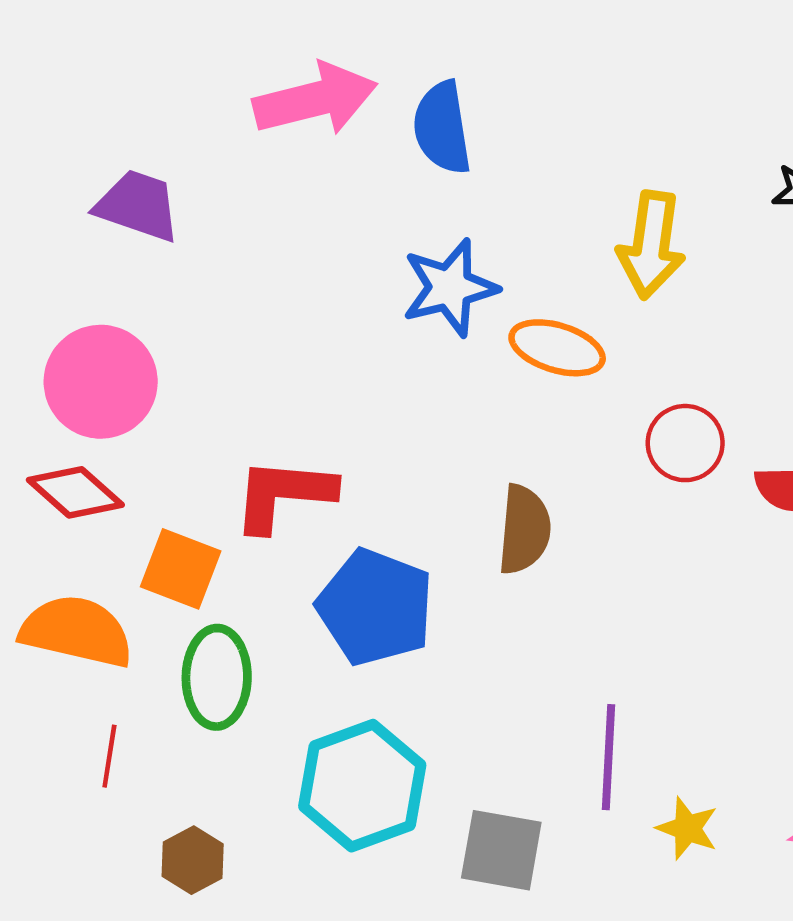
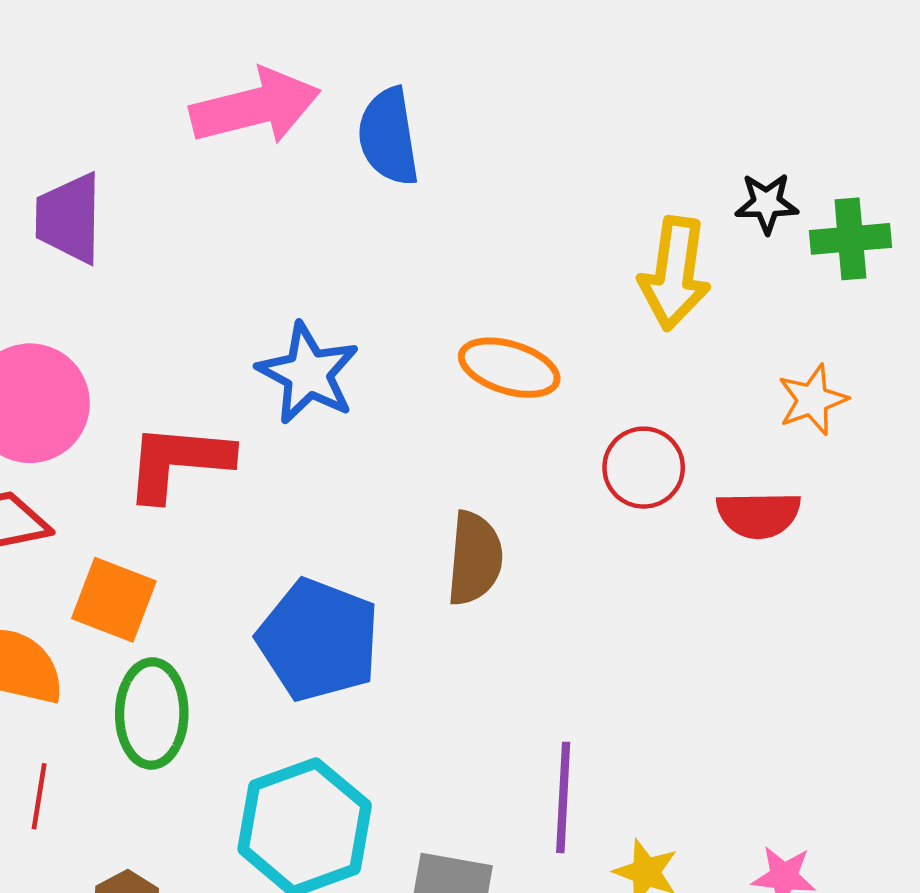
purple trapezoid: (138, 206) -> (69, 218), turned -108
yellow arrow: (651, 245) -> (675, 273), moved
blue star: (450, 288) -> (308, 373), moved, turned -30
red L-shape: (283, 494) -> (178, 462), moved

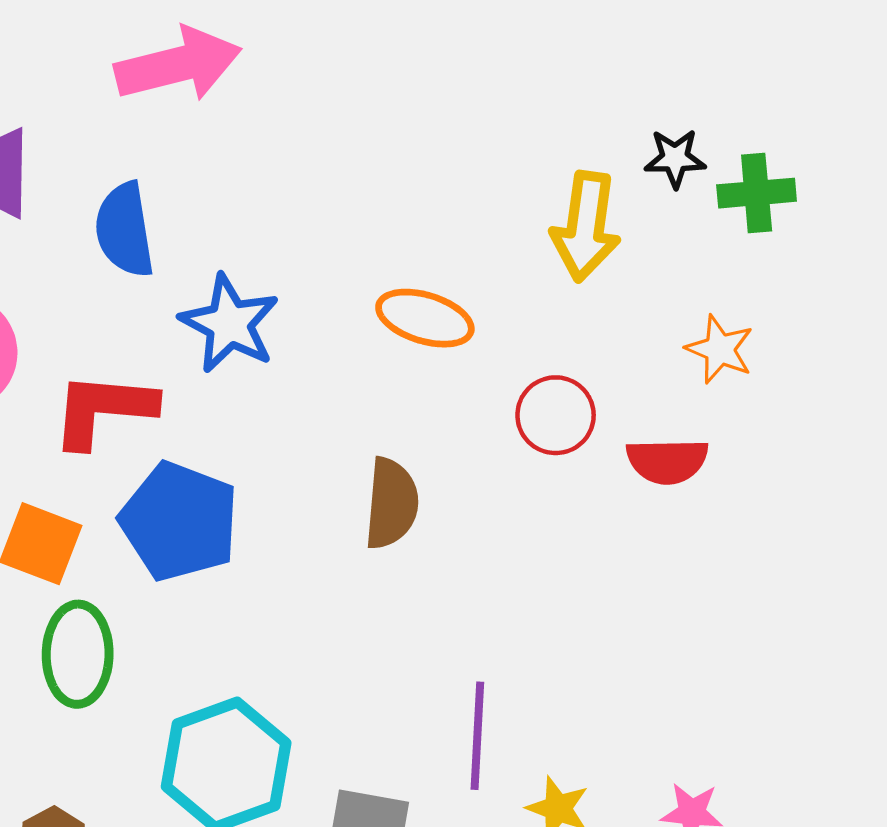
blue semicircle: (388, 137) -> (125, 230), moved
orange star: (813, 400) -> (720, 349), turned -30
blue pentagon: (318, 640) -> (179, 521), moved

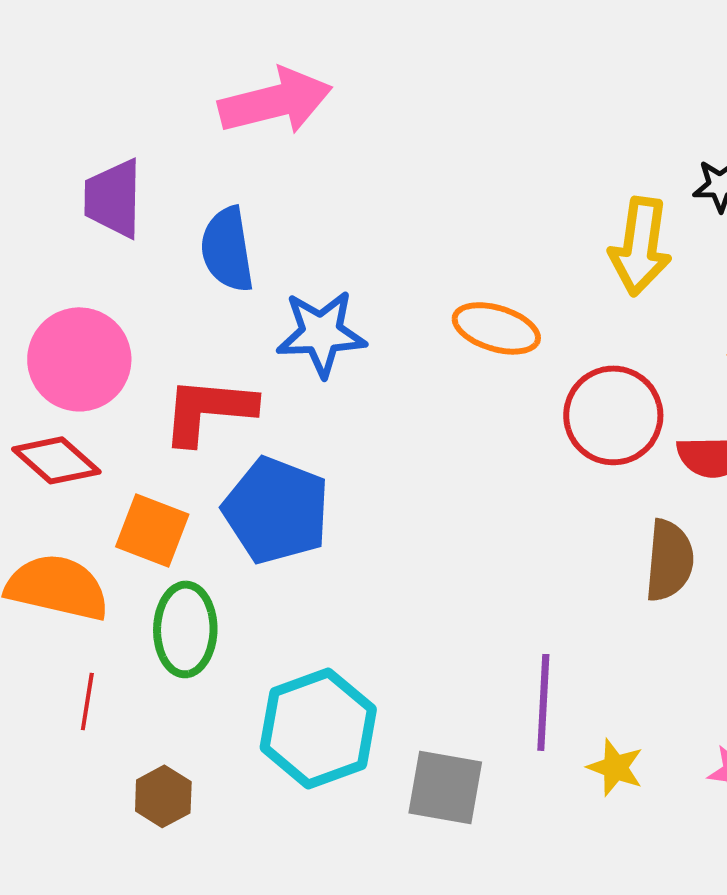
blue star: (229, 324) -> (321, 333), turned -30
red circle: (556, 415) -> (613, 415), size x1.4
brown semicircle: (391, 503) -> (669, 560), moved

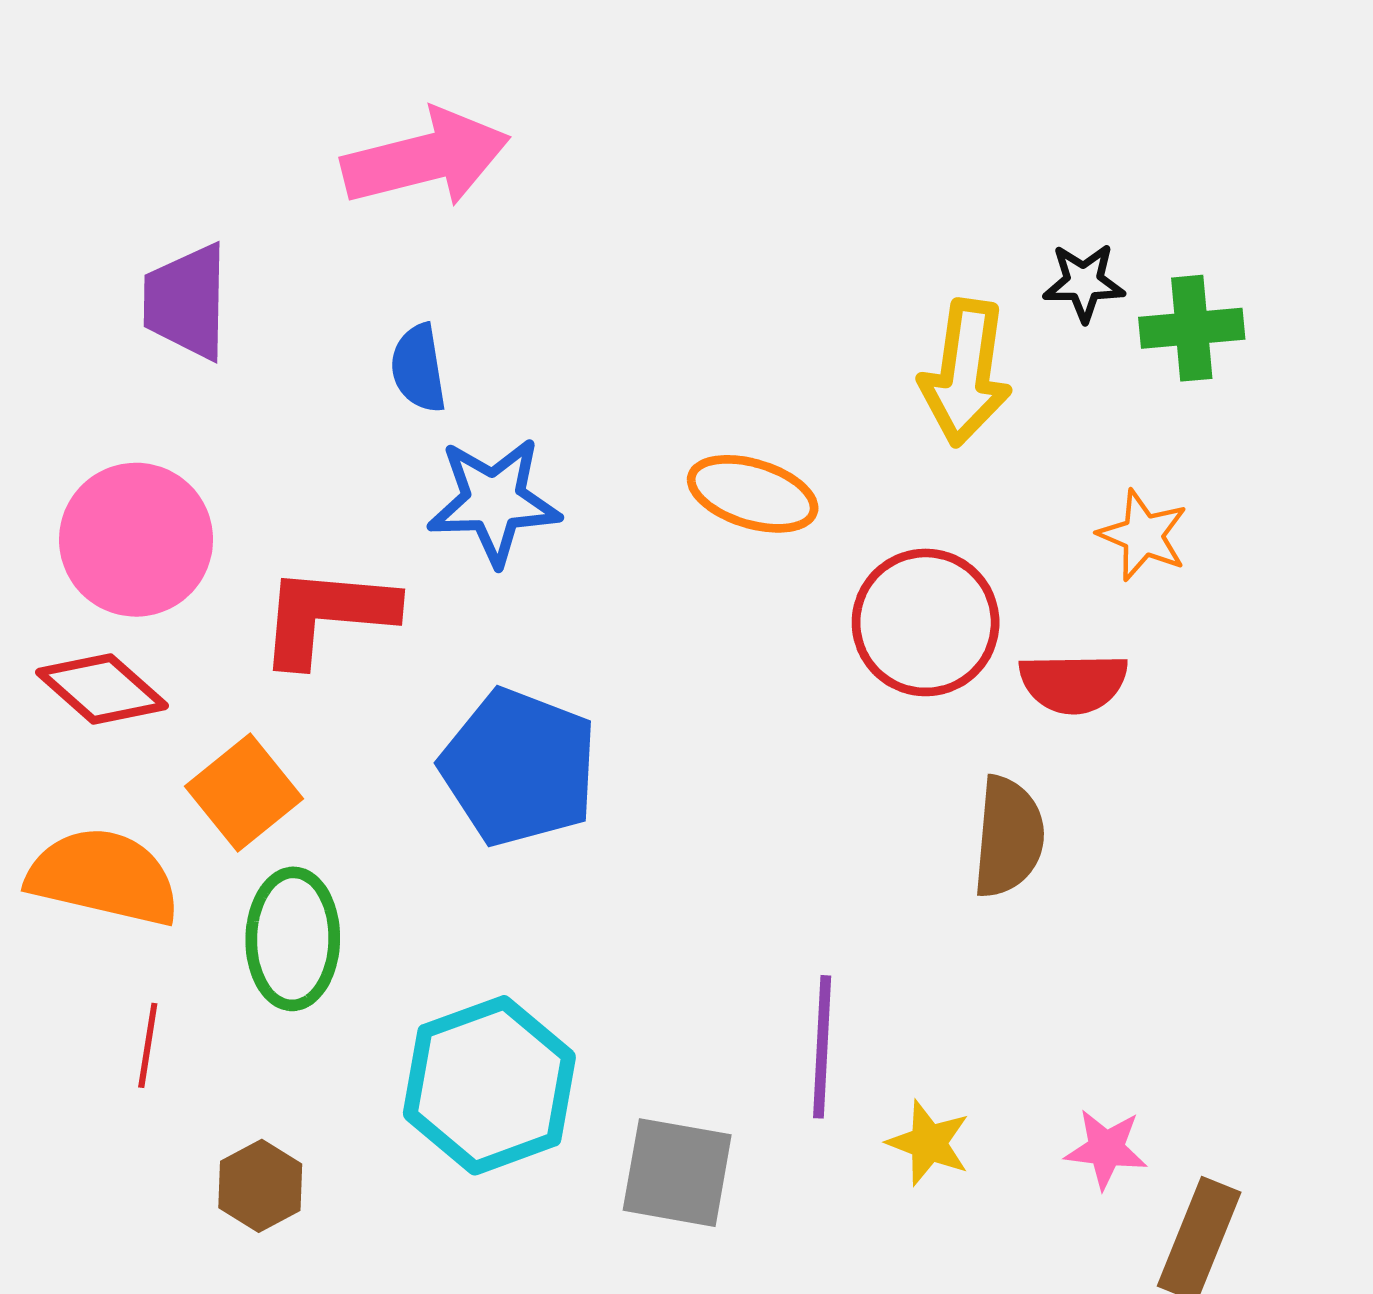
blue semicircle: (227, 249) -> (418, 368), moved, size x0.7
blue pentagon: (276, 510) -> (519, 767), moved
orange square: (152, 530) -> (244, 793), turned 30

